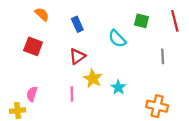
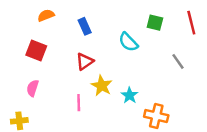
orange semicircle: (42, 14) -> (46, 15), turned -64
gray line: (163, 56) -> (178, 61), turned -32
pink semicircle: (32, 94) -> (33, 88), moved
orange cross: (157, 106) -> (156, 116), moved

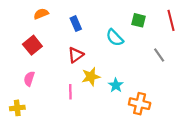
red square: (36, 51) -> (32, 45), turned 30
yellow star: (102, 86) -> (91, 77), turned 30

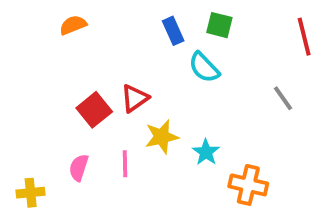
green square: (138, 20) -> (219, 25), moved
blue rectangle: (76, 24) -> (173, 31), moved
red square: (32, 45) -> (94, 110), moved
pink semicircle: (29, 79) -> (79, 168), moved

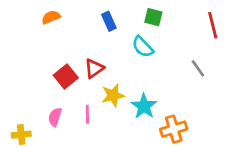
blue rectangle: (173, 31) -> (109, 21), moved
cyan star: (206, 152) -> (144, 106), size x1.4
orange cross: (248, 185) -> (174, 129), turned -30

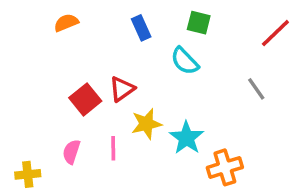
red line: (213, 25) -> (275, 33), turned 60

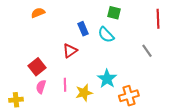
blue rectangle: (141, 28) -> (83, 29), moved
red line: (275, 33) -> (158, 19), turned -48
red square: (85, 99) -> (37, 67), moved
yellow star: (146, 124) -> (84, 93), moved

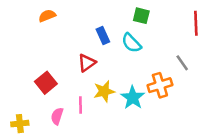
pink semicircle: (41, 87) -> (57, 116), moved
yellow star: (84, 93) -> (104, 91), moved
orange cross: (129, 96) -> (160, 85), moved

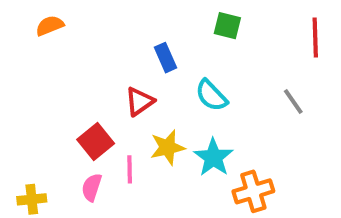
orange semicircle: (47, 16) -> (50, 26), moved
cyan semicircle: (131, 43) -> (211, 96), moved
red square: (46, 83) -> (96, 141), moved
orange cross: (160, 85) -> (253, 191), moved

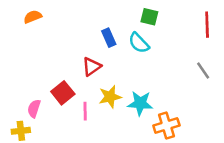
cyan semicircle: (211, 96) -> (139, 43), moved
gray line: (293, 101) -> (203, 71), moved
cyan star: (213, 157) -> (140, 103), turned -30
pink semicircle: (92, 187) -> (34, 109), moved

